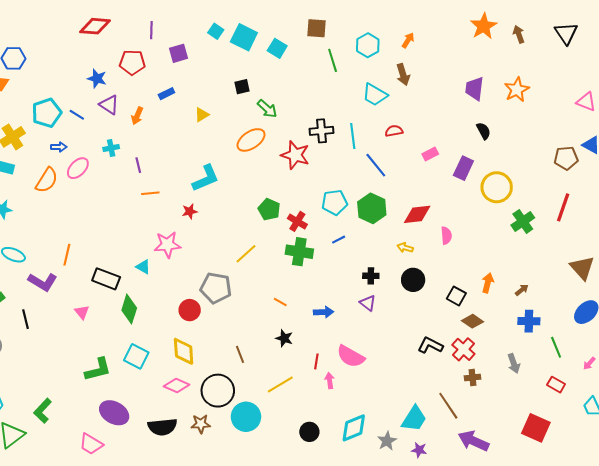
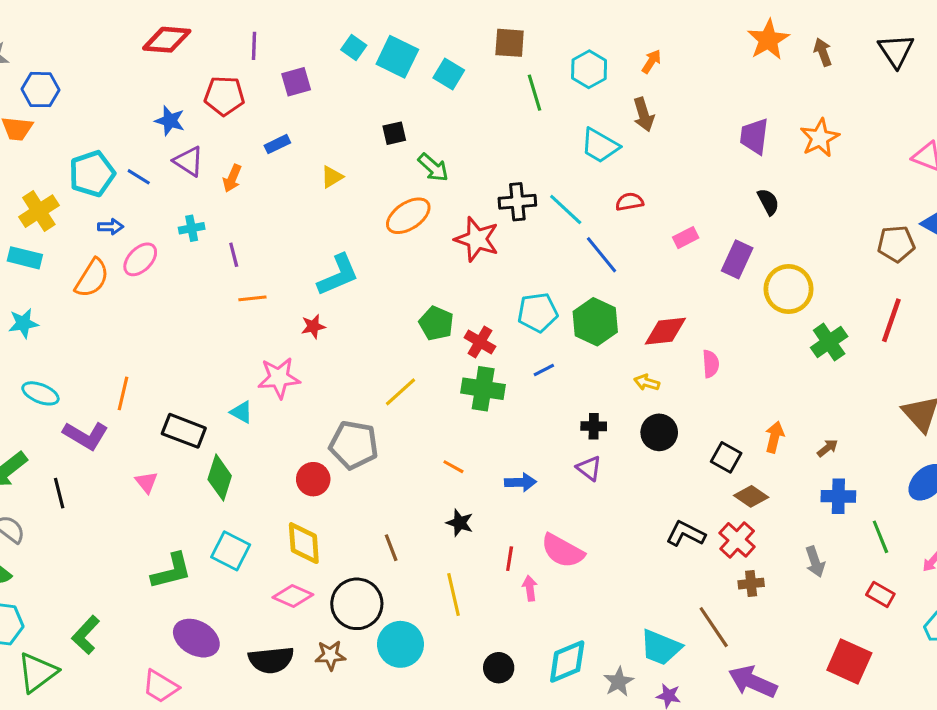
cyan line: (353, 136) -> (566, 210), turned -40
yellow line: (280, 385) -> (453, 594), turned -72
cyan trapezoid: (414, 419) -> (661, 647), turned 80

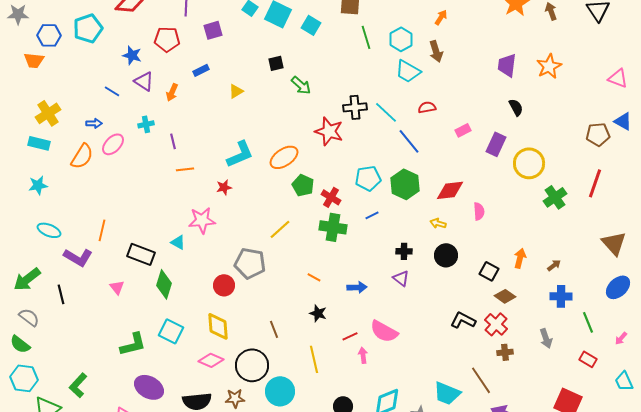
cyan hexagon: (589, 69) -> (401, 39), moved
cyan pentagon: (92, 174) -> (88, 28), moved
orange ellipse: (408, 216) -> (284, 157), moved
red line: (510, 559) -> (350, 336), turned 56

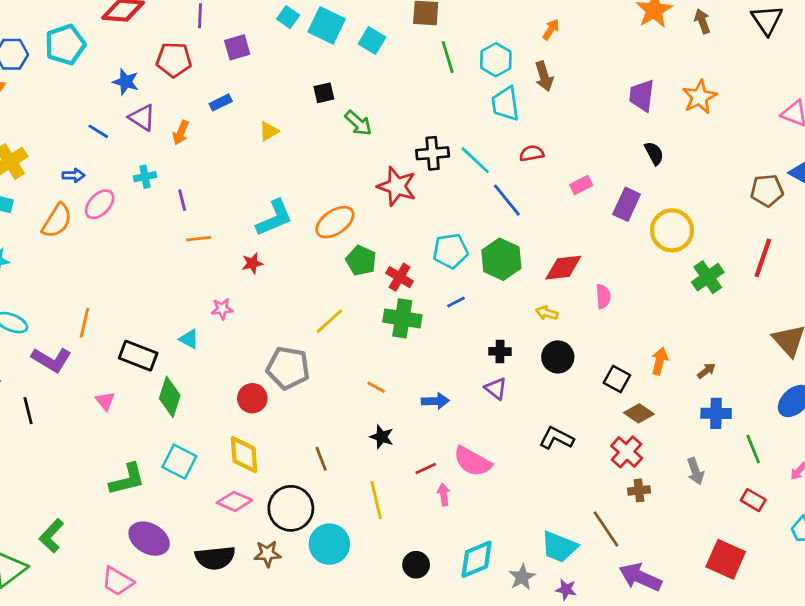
cyan trapezoid: (408, 71) -> (505, 104), turned 52
pink star: (202, 220) -> (222, 309), size x0.6
black L-shape: (463, 320) -> (556, 438), moved

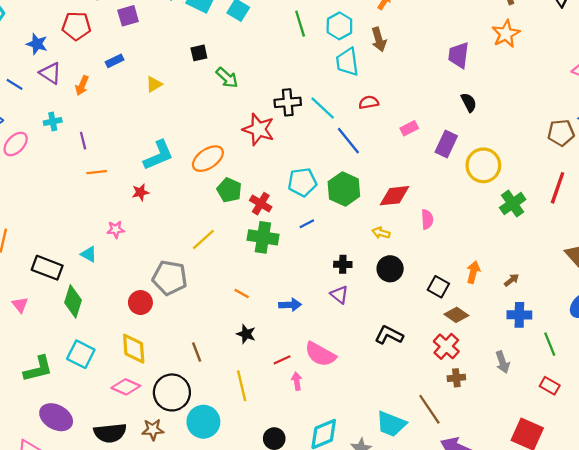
orange star: (700, 97) -> (506, 34), moved

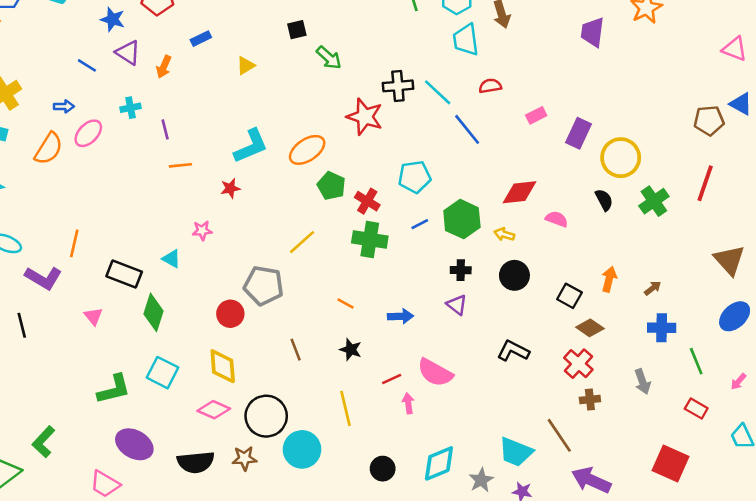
black semicircle: (469, 102) -> (604, 200), moved
green hexagon: (344, 189) -> (462, 219), moved
pink semicircle: (427, 219) -> (557, 219), turned -66
brown line: (197, 352) -> (296, 350), moved

